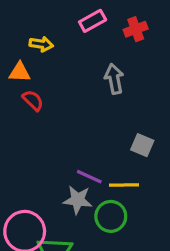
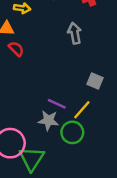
yellow line: (124, 185) -> (82, 110), turned -48

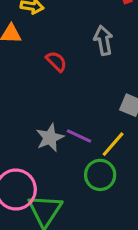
red semicircle: (16, 49) -> (56, 61), moved
gray star: (48, 120) -> (50, 138), moved, turned -30

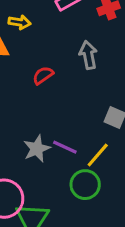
red semicircle: (56, 61) -> (43, 75), turned -80

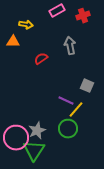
purple line: (65, 147) -> (66, 101), moved
gray star: (37, 149) -> (37, 131), moved

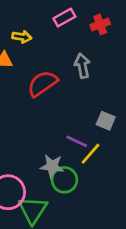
red semicircle: (41, 59) -> (42, 84), size x1.6
green circle: (68, 129) -> (64, 180), moved
gray star: (37, 131) -> (52, 166), moved, turned 30

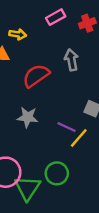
gray star: (52, 166) -> (27, 117), moved
green circle: (64, 180) -> (57, 173), moved

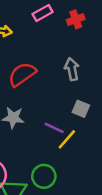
gray arrow: (71, 60) -> (72, 69), moved

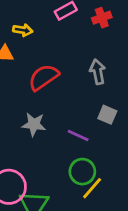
yellow line: (67, 139) -> (92, 188), moved
green circle: (44, 176) -> (82, 172), moved

